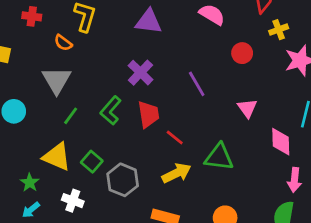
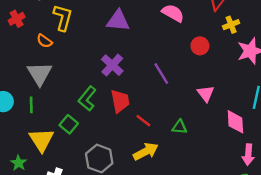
red cross: (32, 16) -> (17, 19), turned -35
green line: (71, 116) -> (31, 105), moved, turned -35
yellow triangle: (57, 157) -> (42, 140), turned 36
green triangle: (219, 157) -> (180, 127), moved, size x0.6
green square: (92, 162) -> (69, 124), moved

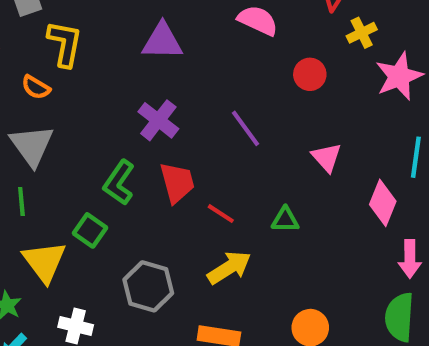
pink diamond: (235, 122) -> (383, 203), turned 30

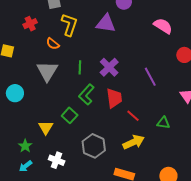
purple triangle: (162, 41) -> (106, 23), moved
green line: (21, 201) -> (80, 67), moved
yellow triangle: (44, 262) -> (46, 127), size x0.7

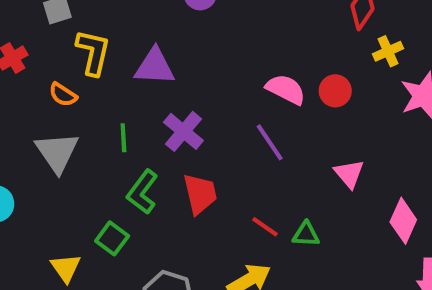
purple triangle: (106, 23) -> (155, 67), moved
pink semicircle: (163, 26) -> (286, 89), moved
red line: (133, 116) -> (265, 227), moved

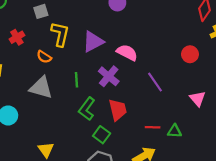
purple triangle: (155, 67) -> (93, 42), turned -30
pink semicircle: (286, 89) -> (127, 52), moved
gray triangle: (57, 152) -> (41, 88), turned -40
red line: (265, 227) -> (153, 127), turned -32
green square: (112, 238) -> (102, 135), moved

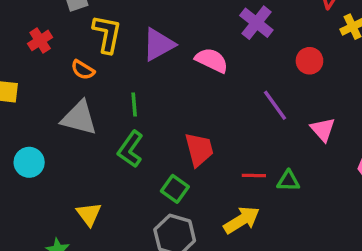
purple cross: (109, 76) -> (256, 23), moved
purple line: (155, 82) -> (275, 105), moved
green L-shape: (87, 109) -> (130, 149), moved

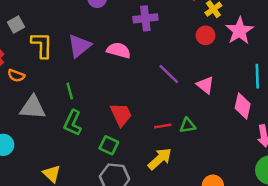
purple cross: (256, 23) -> (145, 18), turned -35
red circle: (309, 61) -> (206, 35), moved
orange semicircle: (83, 70) -> (16, 76), moved

